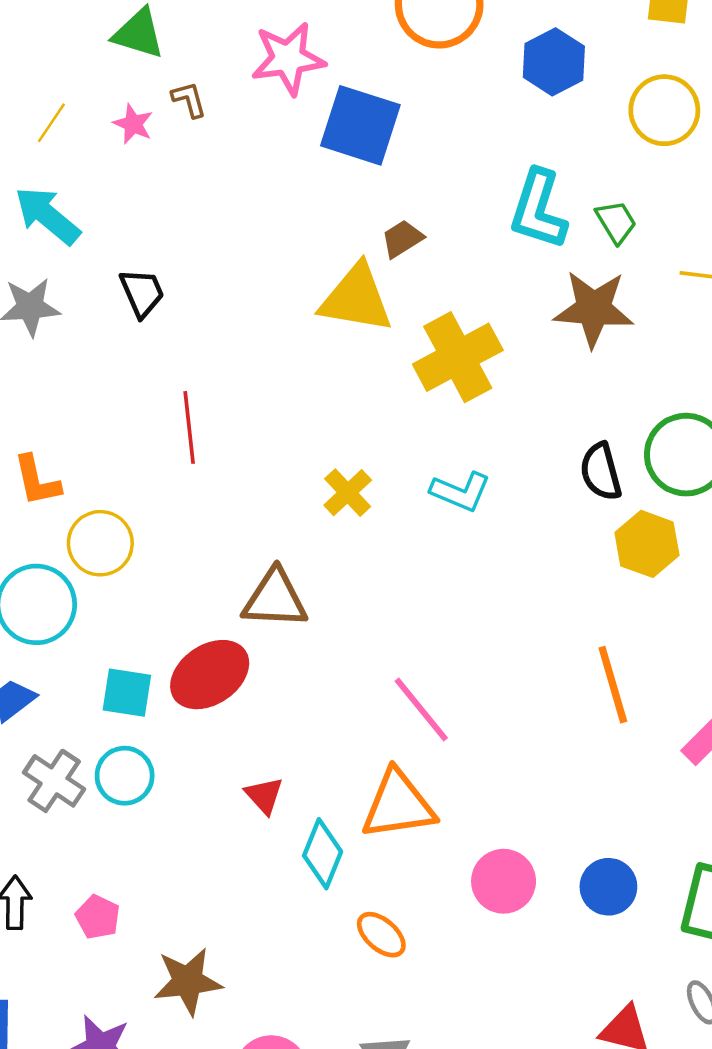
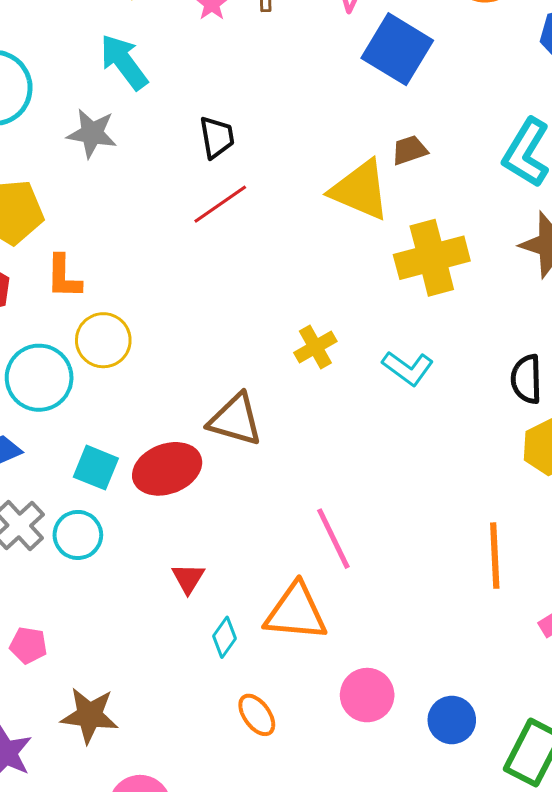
black trapezoid: (142, 293) -> (217, 137), moved
red line: (189, 427) -> (220, 204), moved, turned 48
cyan diamond: (323, 854) -> (224, 637), size x0.7
pink pentagon: (98, 917) -> (28, 645), turned -30

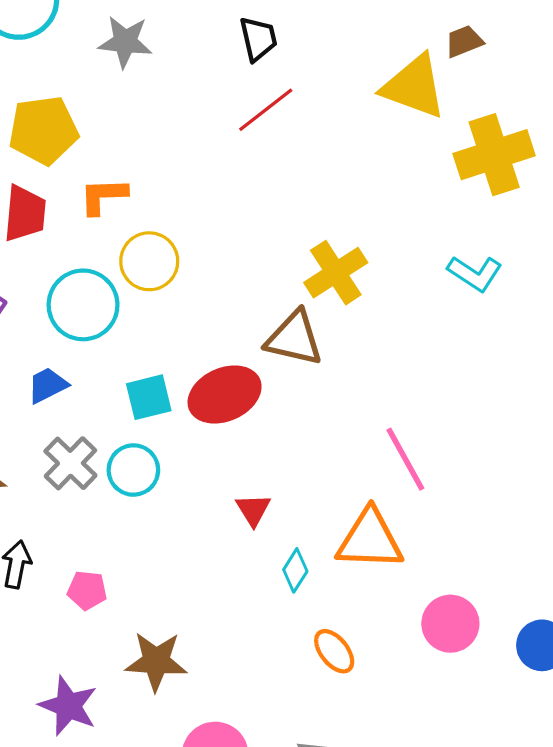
orange L-shape: (64, 277) -> (103, 196), turned 90
yellow cross: (315, 347) -> (336, 273), moved, size x1.4
cyan square: (96, 468) -> (149, 397), turned -33

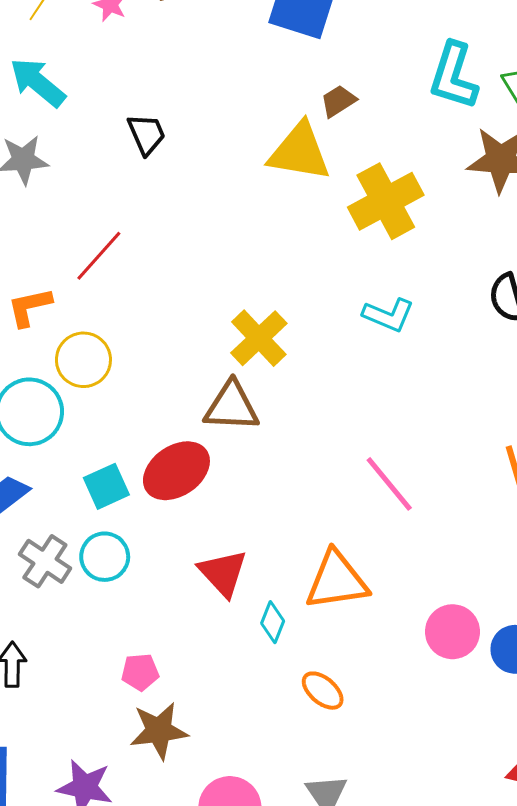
red line: (266, 110) -> (99, 256), moved
pink line: (405, 459) -> (389, 484), moved
red triangle: (253, 510) -> (223, 573), size x1.5
pink pentagon: (87, 590) -> (140, 672), moved
pink circle: (450, 624) -> (452, 632), moved

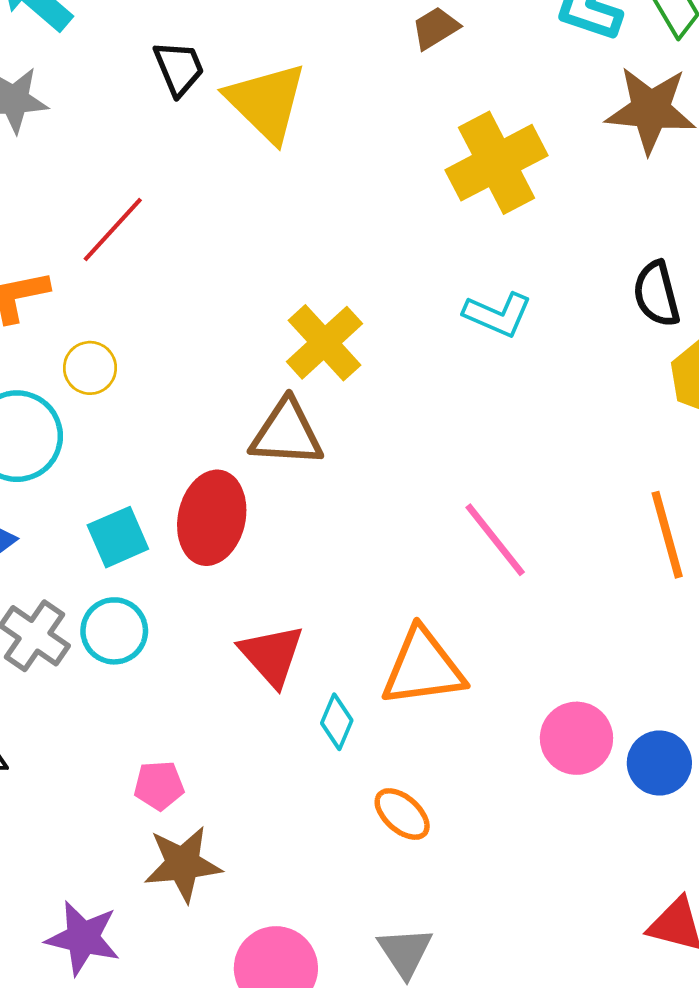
yellow triangle: (300, 152) -> (266, 102), moved, turned 34
yellow circle: (83, 360) -> (90, 368), size x0.7
red ellipse: (176, 471) -> (212, 518), turned -44

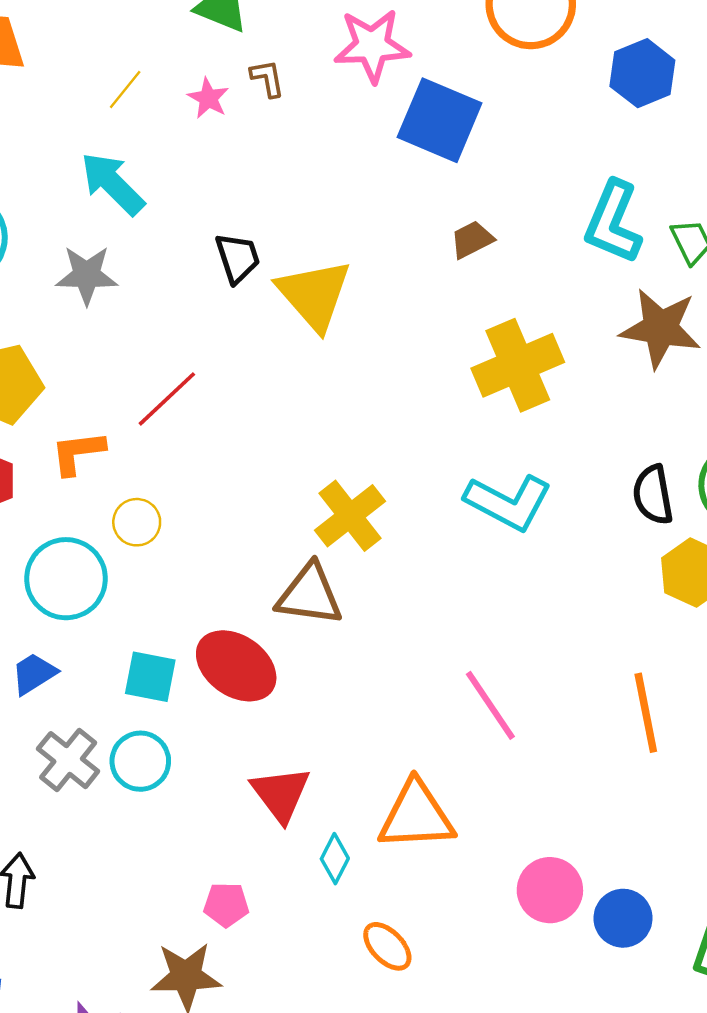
cyan L-shape: (498, 314) -> (508, 502), size x1.4
red ellipse: (212, 518) -> (236, 666), turned -72
cyan square: (118, 537) -> (150, 677), turned 30
pink pentagon: (159, 785) -> (226, 905), moved

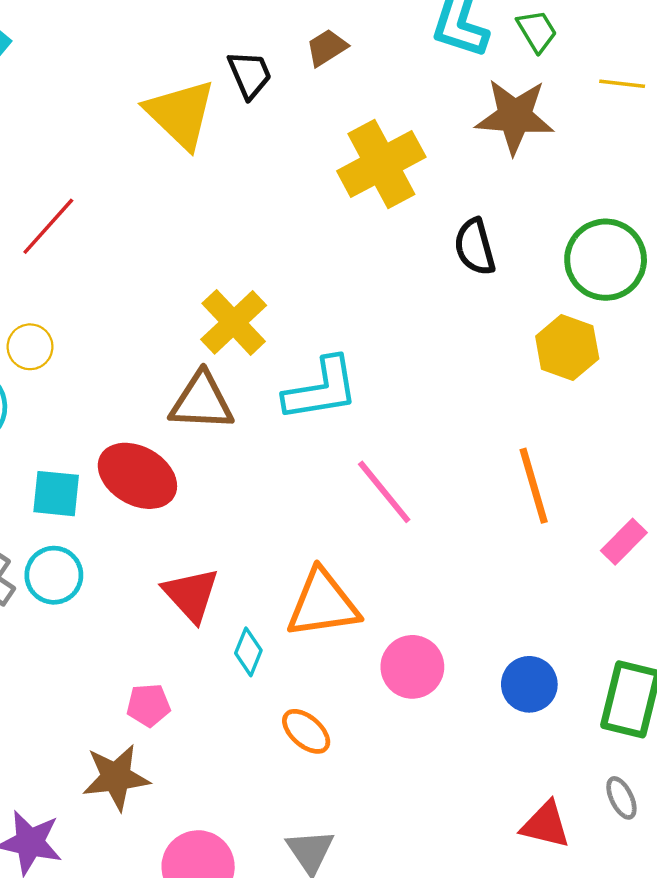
black trapezoid: (238, 258) -> (250, 75), moved
black semicircle: (653, 495) -> (475, 247), moved
cyan L-shape: (508, 502) -> (321, 389), moved, turned -32
pink circle: (550, 890) -> (412, 667), moved

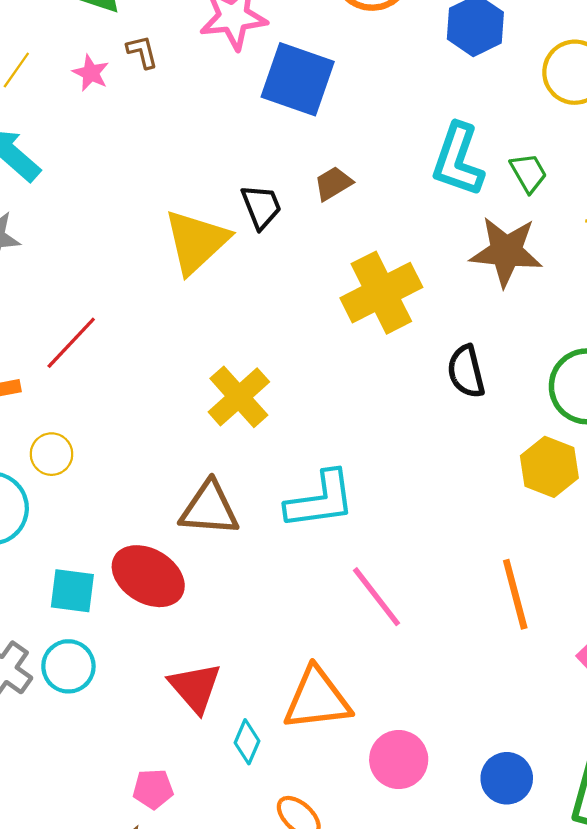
yellow triangle: (181, 114) -> (196, 242), turned 32
yellow cross: (234, 322) -> (239, 397), moved

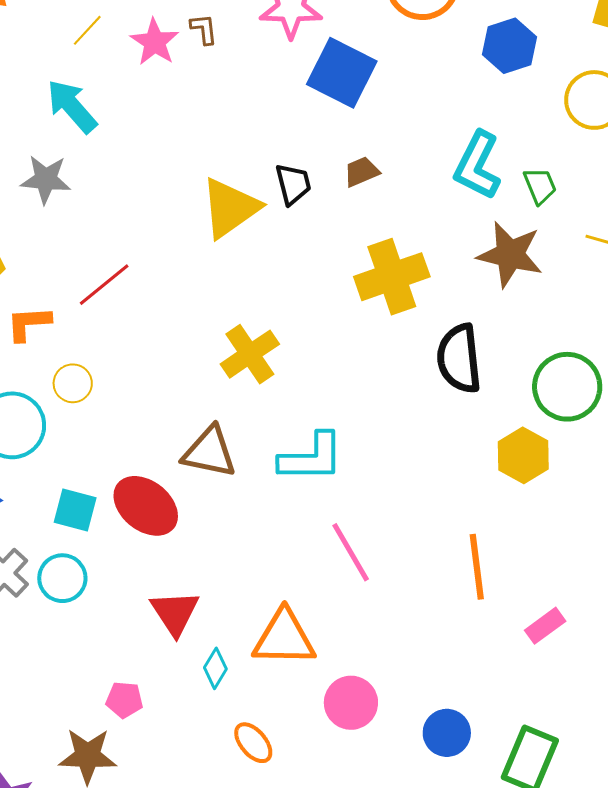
pink star: (91, 73) -> (155, 42), size x1.4
black semicircle: (466, 372) -> (459, 359), size x1.4

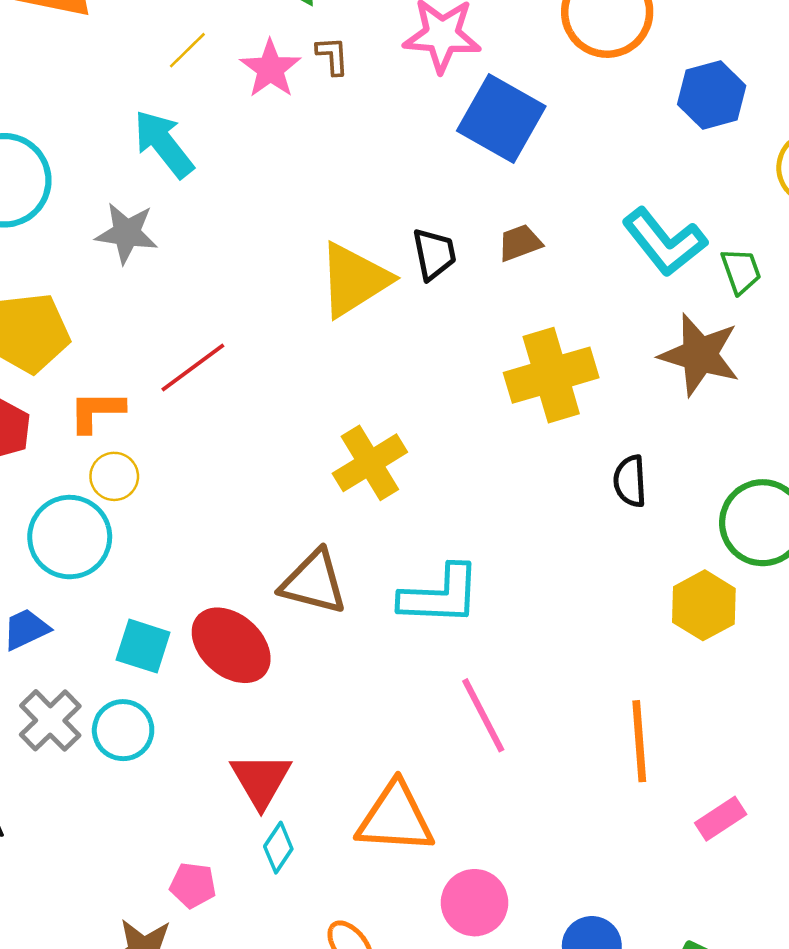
cyan L-shape: (477, 165) -> (664, 242), turned -68
black semicircle: (459, 359) -> (630, 481), size x0.6
yellow circle: (73, 383) -> (114, 476), moved
cyan diamond: (215, 668) -> (278, 848), moved

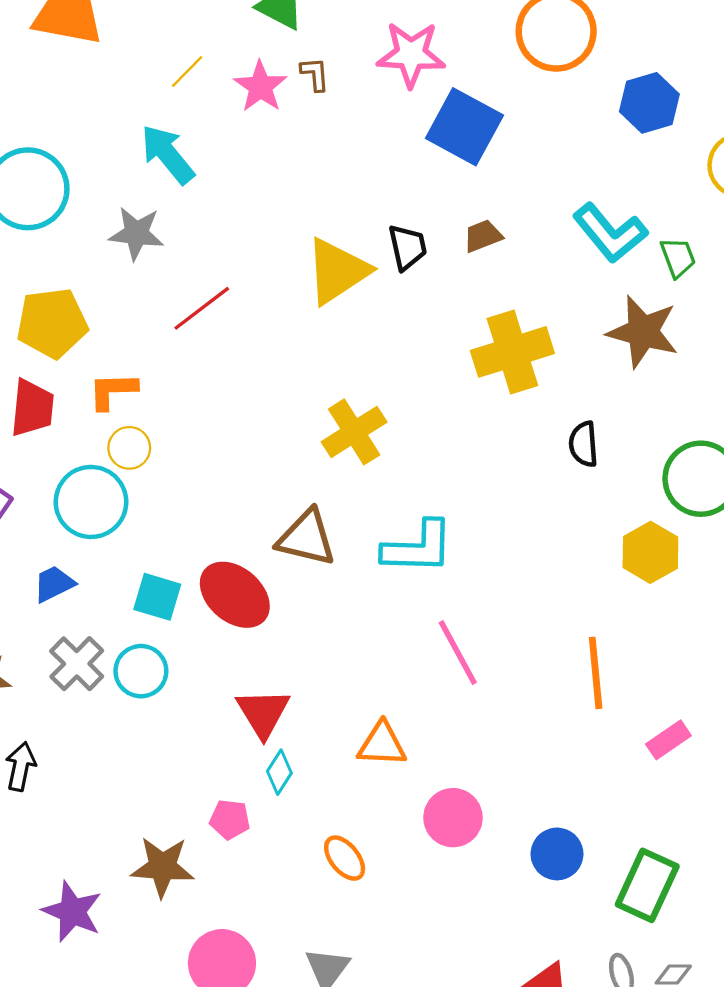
red line: (193, 368) -> (202, 308), moved
orange triangle: (395, 818) -> (382, 744), size x0.7
pink pentagon: (193, 885) -> (230, 819), moved

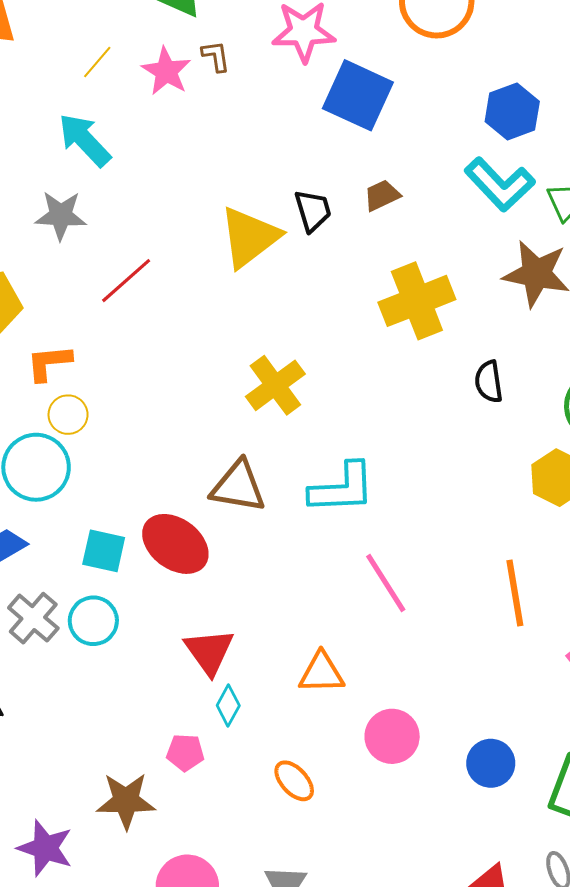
blue hexagon: (649, 103) -> (512, 111), moved

